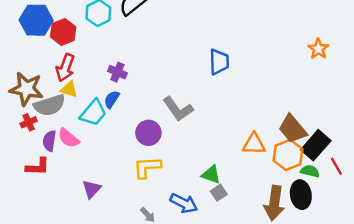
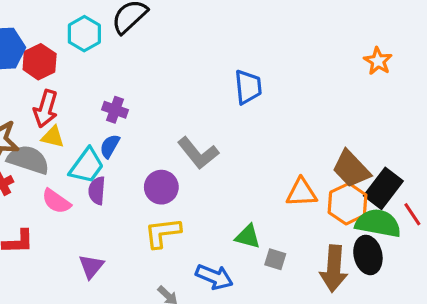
gray semicircle: (50, 105) -> (28, 160), turned -140
purple semicircle: (49, 141) -> (97, 191), moved
green semicircle: (310, 171) -> (378, 223), size x1.8
gray square: (219, 193) -> (275, 259), moved, turned -35

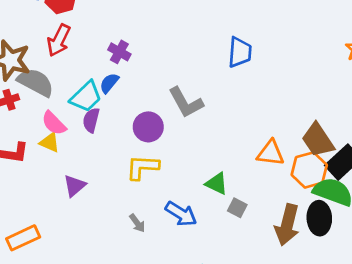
yellow triangle: (53, 137) -> (50, 142), moved

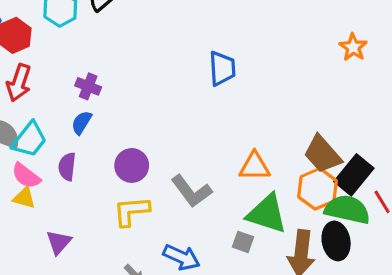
cyan trapezoid: (86, 97) -> (29, 140), moved
gray L-shape: (186, 103) -> (191, 191), moved
orange triangle: (271, 153) -> (255, 166), moved
green triangle: (217, 184) -> (267, 214), moved, size x1.6

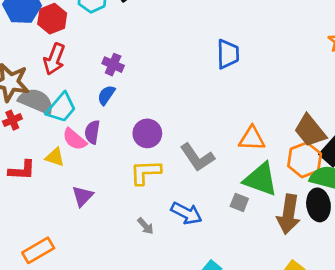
pink semicircle: (26, 176) -> (75, 139), moved

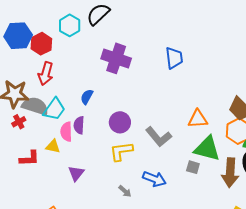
purple cross: (113, 65) -> (116, 58), moved, size x1.8
pink semicircle: (75, 139) -> (66, 132), turned 54

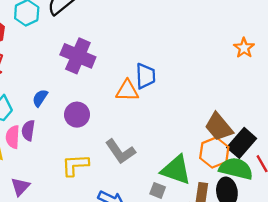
blue trapezoid: (174, 58) -> (145, 76), moved
orange triangle: (198, 119) -> (127, 91), moved
purple circle: (120, 122) -> (77, 115), moved

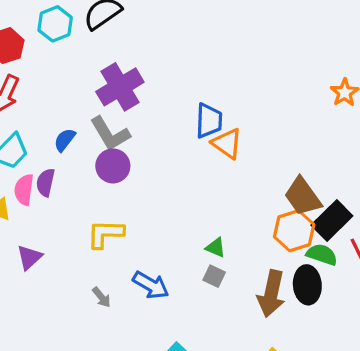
purple cross: (78, 56) -> (120, 87), turned 32
orange triangle: (127, 91) -> (227, 143), moved, turned 30
gray L-shape: (120, 151) -> (110, 134), moved
green semicircle: (236, 169) -> (322, 254), size x0.7
green triangle: (176, 170) -> (216, 248), moved, size x0.5

